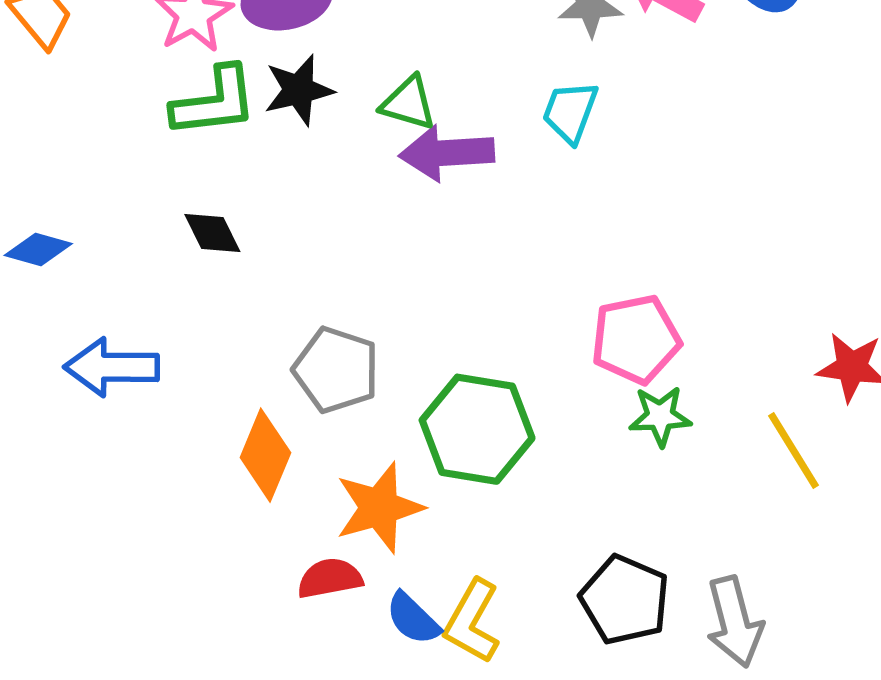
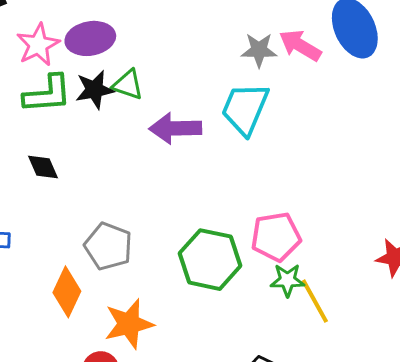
green triangle: (408, 103) -> (128, 85), moved
cyan trapezoid: (570, 112) -> (245, 109), size x1.5
green hexagon: (477, 429) -> (210, 260), moved
yellow line: (793, 450) -> (315, 301), moved

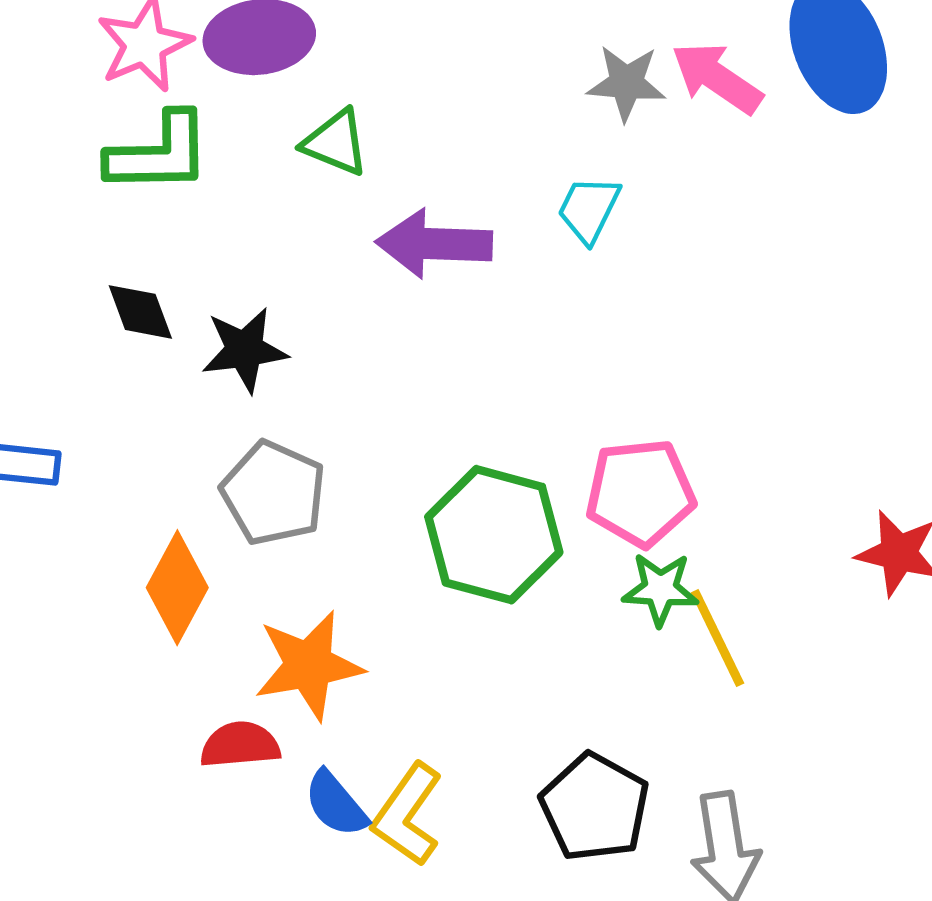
black star: (95, 90) -> (245, 350), moved
cyan trapezoid: (245, 109) -> (589, 209), size x0.6

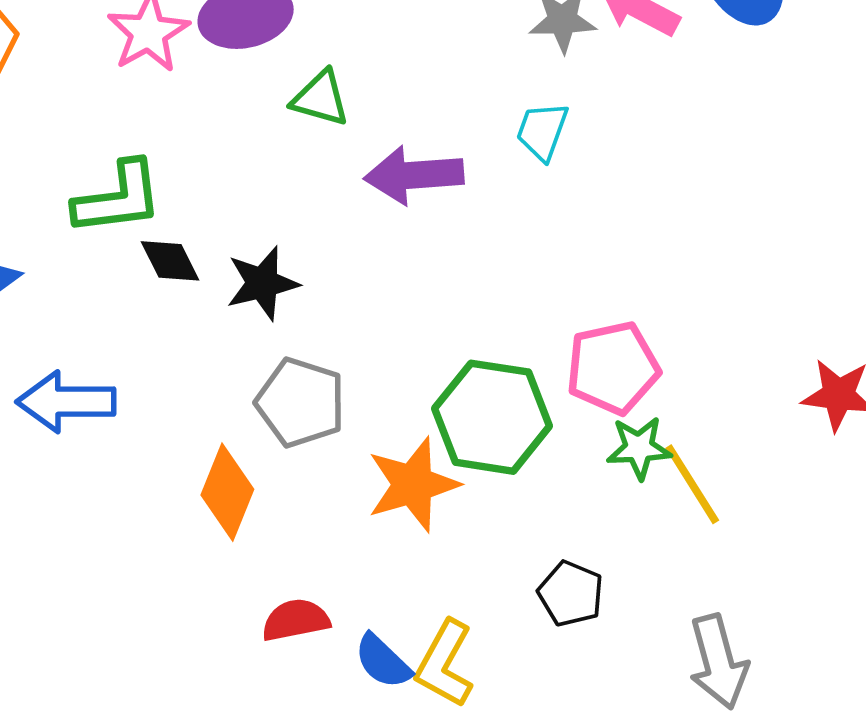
green L-shape: (159, 153) -> (118, 198), moved
orange star: (309, 665) -> (413, 484), moved
black pentagon: (595, 807) -> (571, 594), moved, size x0.7

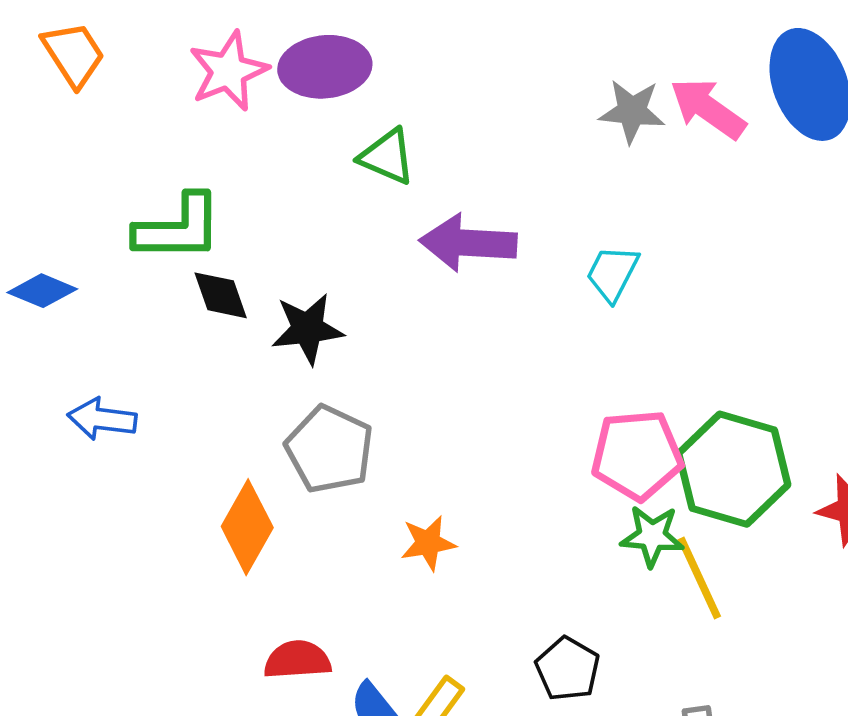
cyan trapezoid: (542, 131) -> (612, 273), moved
blue arrow: (66, 402) -> (102, 419), size x0.7
green hexagon: (492, 417) -> (733, 469), moved
orange star: (413, 484) -> (428, 543), size x0.6

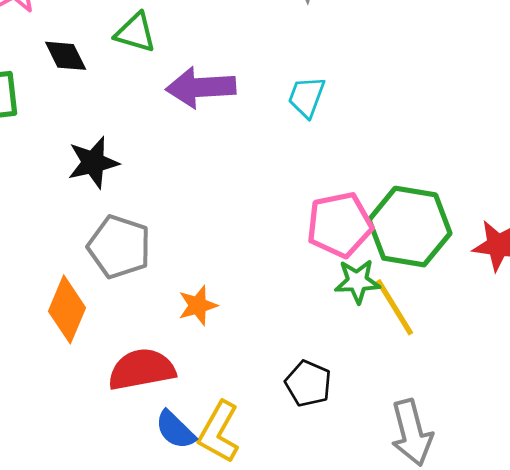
black diamond: (221, 295) -> (66, 56), moved
red semicircle: (297, 660) -> (142, 369), moved, size x1.4

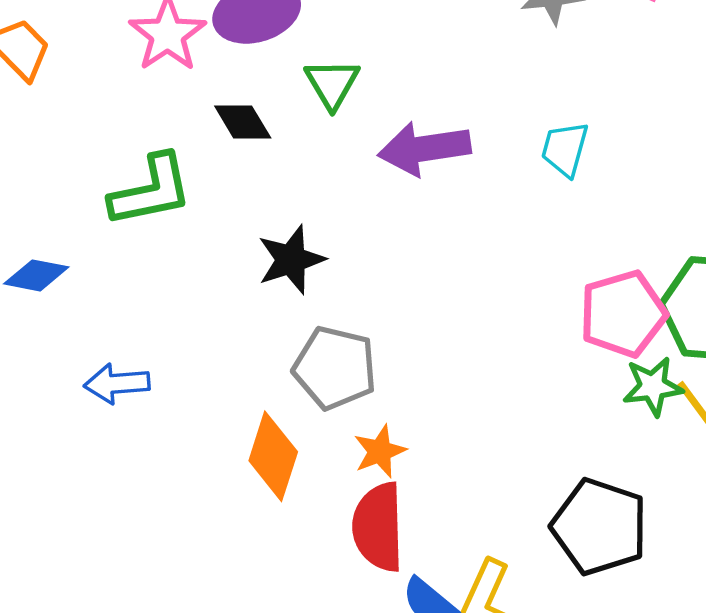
green triangle: (135, 33) -> (332, 84), turned 48
orange star: (198, 305) -> (380, 451), moved
red semicircle: (142, 369) -> (378, 527), turned -76
black pentagon: (308, 384) -> (600, 527), size x1.6

